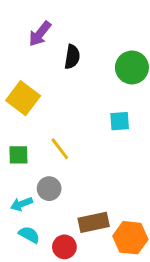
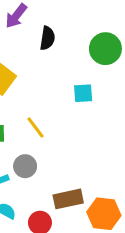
cyan square: (120, 121) -> (83, 93), moved

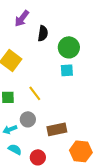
green circle: (105, 49) -> (69, 47), moved
brown rectangle: (68, 199) -> (57, 129), moved

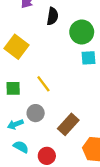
cyan square: (67, 70) -> (88, 58), moved
brown rectangle: (57, 129) -> (68, 124), turned -36

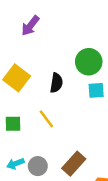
black semicircle: (52, 16) -> (56, 83), moved
gray circle: (36, 113) -> (38, 166), moved

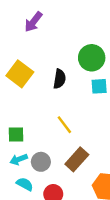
yellow line: (46, 119) -> (64, 125), moved
green square: (13, 124) -> (16, 135), moved

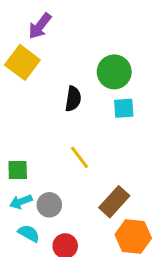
yellow square: (20, 74) -> (22, 62), moved
brown rectangle: (77, 159) -> (114, 202), moved

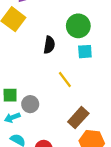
yellow line: (79, 157) -> (65, 80), moved
gray circle: (49, 205) -> (30, 104), moved

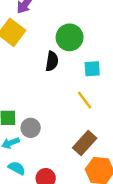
green circle: (78, 26) -> (70, 37), moved
yellow line: (65, 80) -> (85, 100), moved

